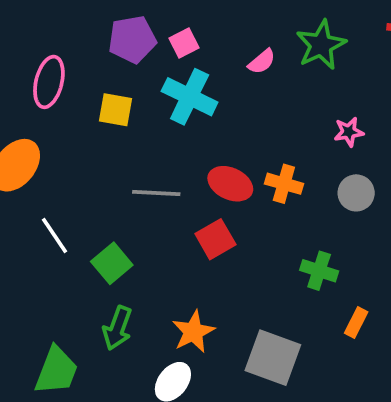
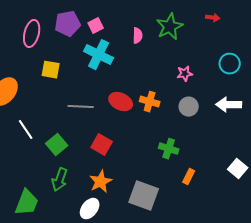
pink semicircle: (262, 62) -> (138, 36), turned -49
pink ellipse: (49, 82) -> (32, 34), moved
yellow square: (116, 110) -> (51, 70), moved
red square: (215, 239) -> (102, 145), moved, turned -30

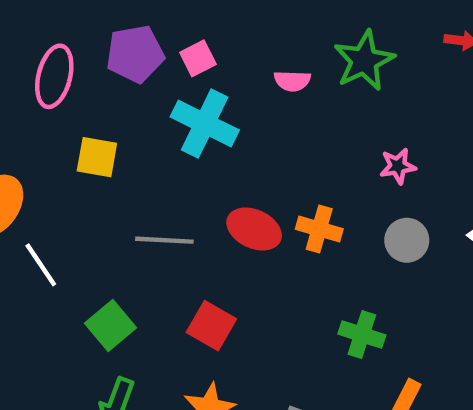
pink semicircle: (138, 36) -> (292, 81), turned 91
white line: (26, 130) -> (41, 265), moved

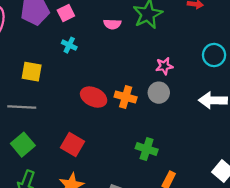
cyan cross: (205, 123) -> (69, 45), size x0.5
yellow square: (97, 157) -> (32, 72), moved
gray line: (164, 240) -> (22, 107), moved
gray circle: (407, 240) -> (159, 93), moved

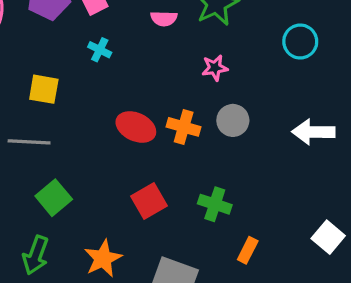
cyan circle: (214, 55) -> (300, 42), moved
pink star: (164, 66) -> (215, 68), moved
green square: (23, 145) -> (54, 198), moved
red square: (73, 145) -> (149, 201), moved, turned 30

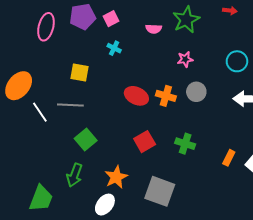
cyan circle: (300, 42) -> (237, 61), moved
orange rectangle: (248, 250) -> (229, 158), moved

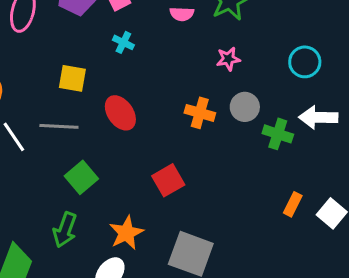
red ellipse: (136, 96) -> (120, 113), moved, turned 30
green cross: (185, 144) -> (278, 134), moved

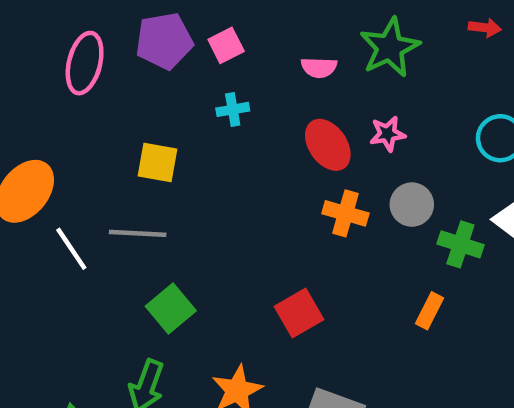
cyan cross: (123, 42) -> (233, 109), turned -36
red ellipse: (120, 113) -> (328, 145), moved
orange rectangle: (293, 204) -> (430, 311), moved

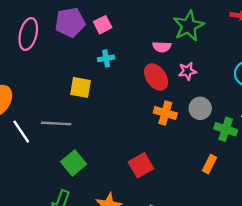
pink semicircle: (319, 67) -> (162, 47), moved
yellow square: (158, 163) -> (81, 87), moved

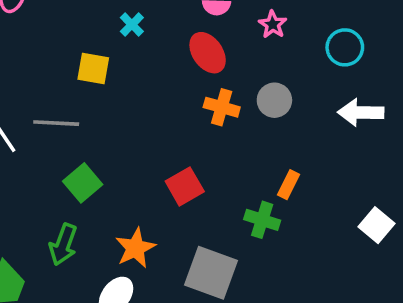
cyan cross: (106, 58) -> (132, 25), turned -35
pink star: (187, 71) -> (273, 25), moved, turned -30
green cross: (226, 129) -> (262, 220), moved

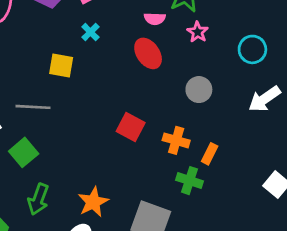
orange cross: (222, 107) -> (176, 140), moved
white arrow: (361, 113) -> (264, 99), turned -36
green square: (83, 183) -> (24, 152), moved
red square: (185, 186) -> (131, 127), moved, turned -32

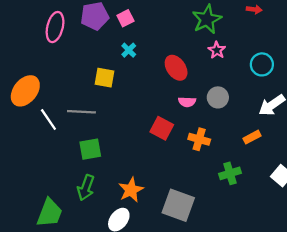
pink semicircle: (155, 19) -> (187, 102), moved
green square: (24, 152) -> (90, 149), moved, turned 30
orange rectangle: (210, 154) -> (252, 137), moved, turned 35
green cross: (190, 181) -> (230, 173), moved, turned -35

